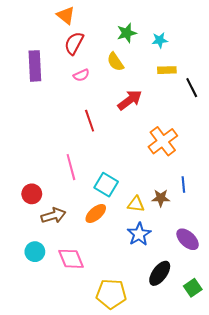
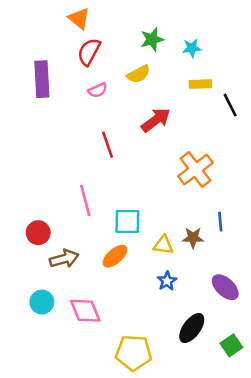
yellow semicircle: (115, 62) -> (139, 74), turned -84
cyan square: (106, 185) -> (127, 222), turned -30
blue star: (139, 234) -> (167, 281), size x0.7

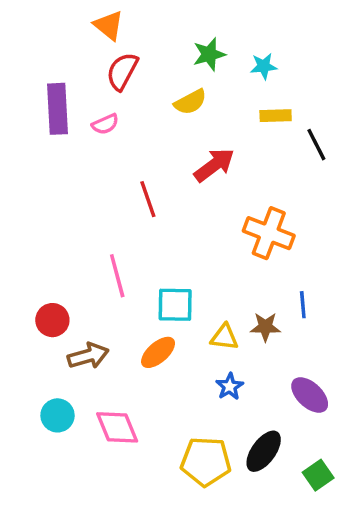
pink semicircle: (98, 90) -> (105, 124), moved
orange cross: (195, 169) -> (269, 233), turned -32
yellow pentagon: (134, 353) -> (206, 461), moved

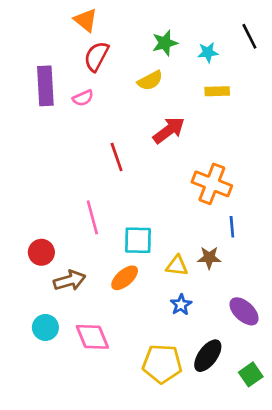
black line: (316, 145) -> (249, 36), moved
blue line: (303, 305) -> (232, 227), moved

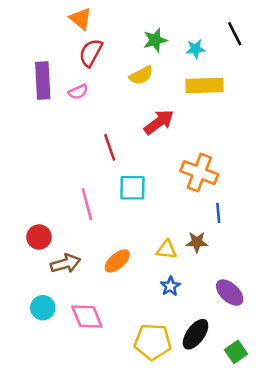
yellow rectangle: (217, 91) -> (204, 86), size x1.6
cyan square: (138, 240) -> (132, 188), moved

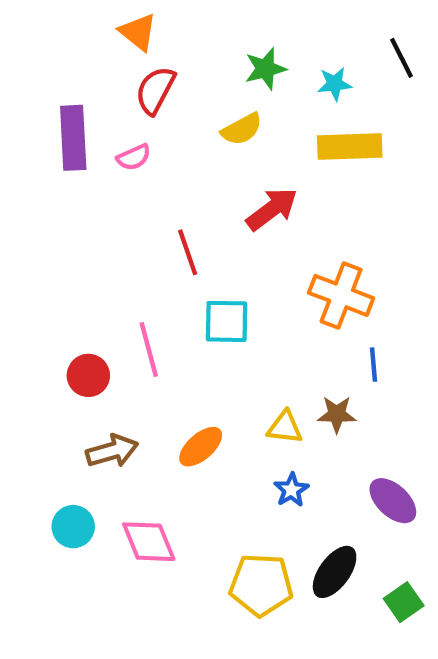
red circle: (39, 237) -> (88, 375), moved

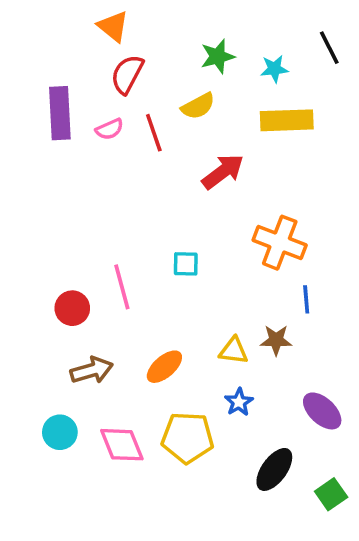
red line: (188, 252) -> (154, 133), moved
cyan square: (227, 321) -> (186, 264), size x0.7
yellow pentagon: (261, 585) -> (187, 438), moved

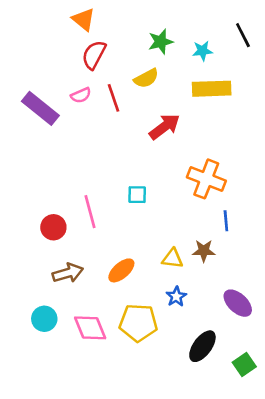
purple rectangle: (60, 113) -> (40, 108), moved, turned -48

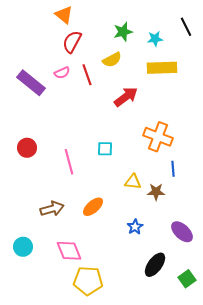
red circle: (53, 227) -> (27, 148), moved
yellow triangle: (172, 259) -> (133, 182), moved
cyan circle: (44, 319) -> (23, 247), moved
yellow pentagon: (138, 323) -> (88, 281), moved

